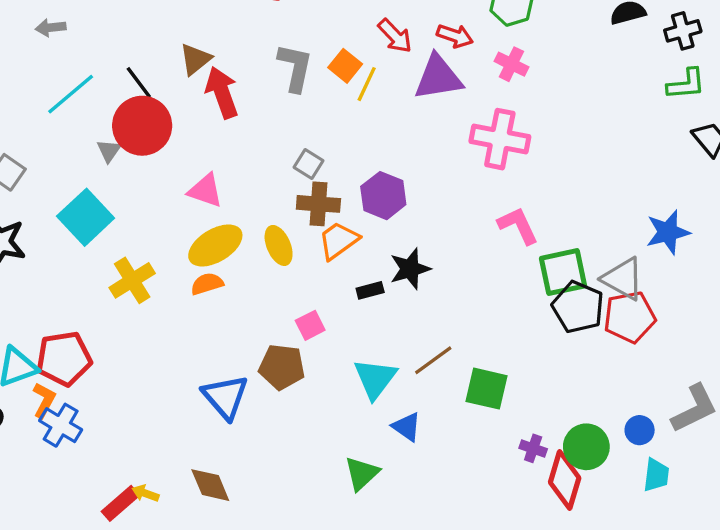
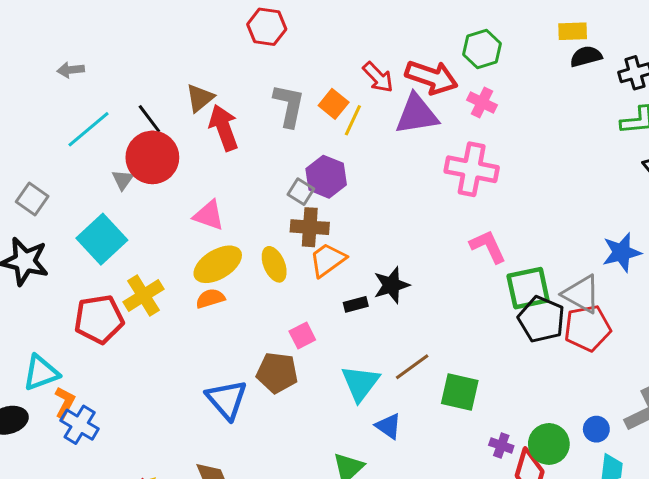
red arrow: (455, 36) -> (432, 77), size x1.6
purple hexagon: (383, 196) -> (326, 177), moved
red pentagon: (64, 359) -> (99, 319), moved

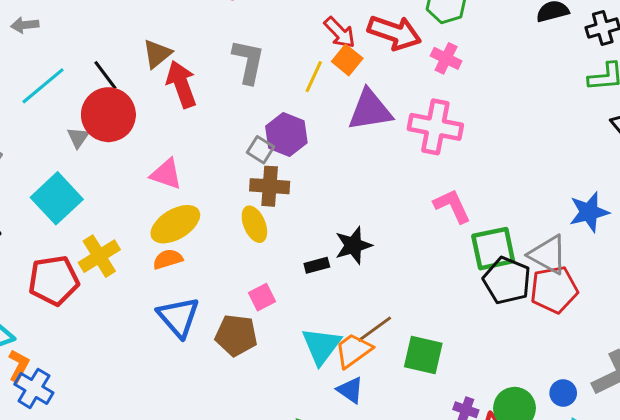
orange square: (334, 104) -> (347, 60), moved
purple triangle: (417, 114) -> (370, 110), moved
orange trapezoid: (328, 260) -> (353, 350), moved
yellow ellipse: (274, 264) -> (254, 224), moved
blue triangle: (227, 399) -> (178, 317), moved

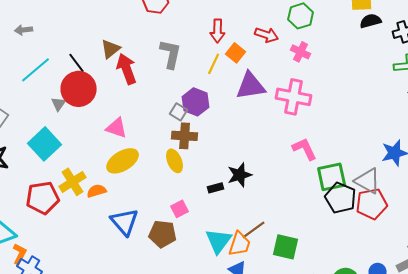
red arrow: (340, 33) -> (218, 31), moved, turned 45
red arrow: (394, 33) -> (267, 35), size x0.7
orange semicircle: (168, 259) -> (97, 191), moved
orange trapezoid: (353, 350) -> (240, 244), turned 144

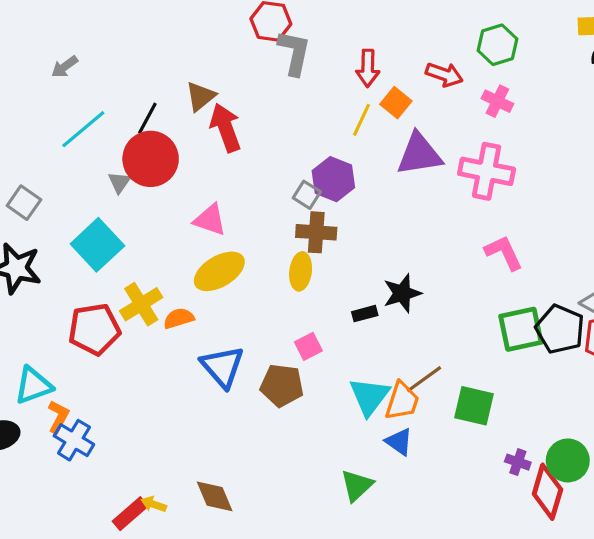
gray arrow: (24, 30) -> (65, 67), turned -30
gray L-shape: (171, 54) -> (294, 53), moved
black line: (77, 63) -> (147, 118), turned 65
yellow ellipse: (175, 161) -> (301, 271), turned 30
green square: (332, 177) -> (521, 329), moved

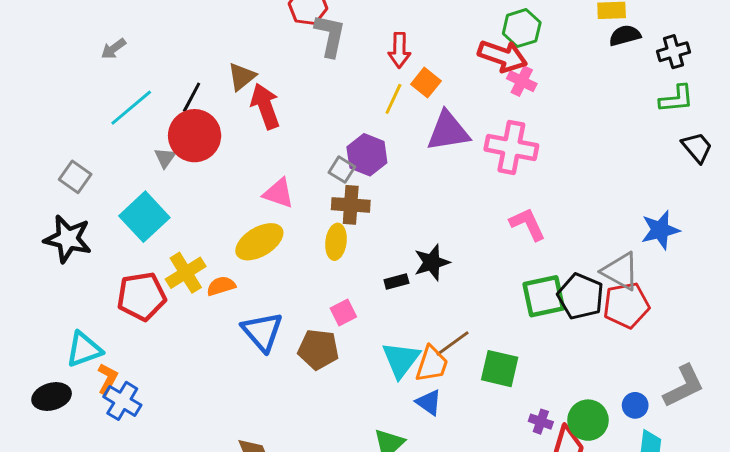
red arrow: (444, 74) -> (503, 56), moved, size x1.4
pink triangle: (210, 220) -> (279, 193), moved

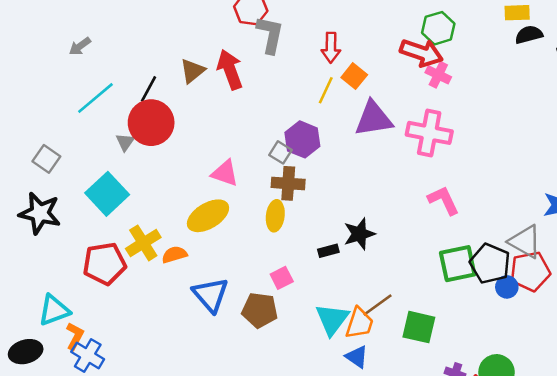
red arrow: (265, 106) -> (230, 70), moved
blue circle: (635, 405) -> (507, 287), moved

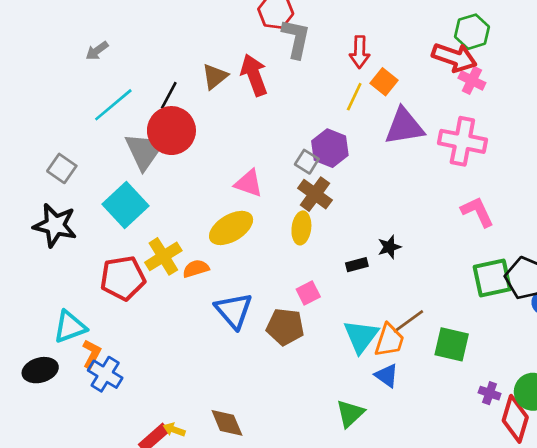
gray triangle: (125, 142) -> (144, 151), size x2.0
brown cross: (288, 183) -> (315, 194), turned 32
black star: (359, 234) -> (389, 247), size x0.7

